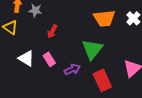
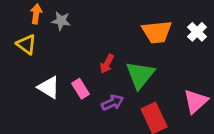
red arrow: (52, 31) -> (107, 64), moved

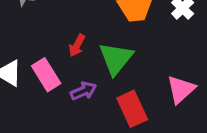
pink rectangle: (81, 89) -> (46, 75), size x1.4

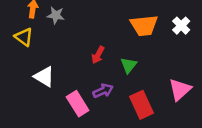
green triangle: (116, 58) -> (129, 65), size x0.6
pink rectangle: (46, 75) -> (78, 104), moved

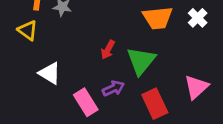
green triangle: (129, 65) -> (141, 61), size x1.6

